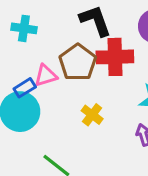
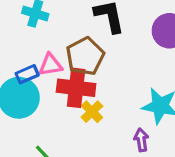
red cross: (115, 57) -> (76, 88), moved

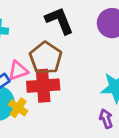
yellow cross: (92, 112) -> (18, 108), moved

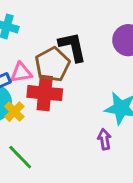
black L-shape: (59, 21) -> (72, 47), moved

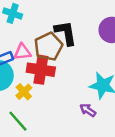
yellow cross: (14, 112) -> (24, 92), moved
purple arrow: (104, 139) -> (88, 110), turned -49

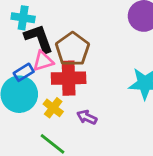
black L-shape: (66, 33) -> (39, 38), moved
purple arrow: (88, 110) -> (87, 117), moved

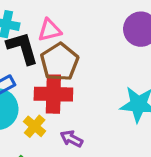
pink triangle: (43, 61) -> (50, 30), moved

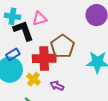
brown pentagon: (59, 62) -> (62, 46), moved

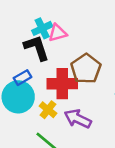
cyan cross: (12, 16) -> (42, 28), moved, turned -35
purple arrow: (57, 86) -> (78, 119), size x1.5

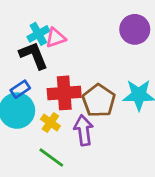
brown pentagon: (86, 69) -> (99, 101), moved
purple arrow: (78, 119) -> (84, 130), turned 60

